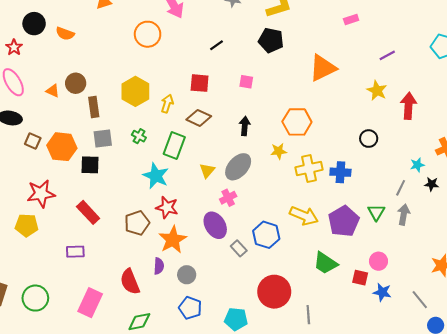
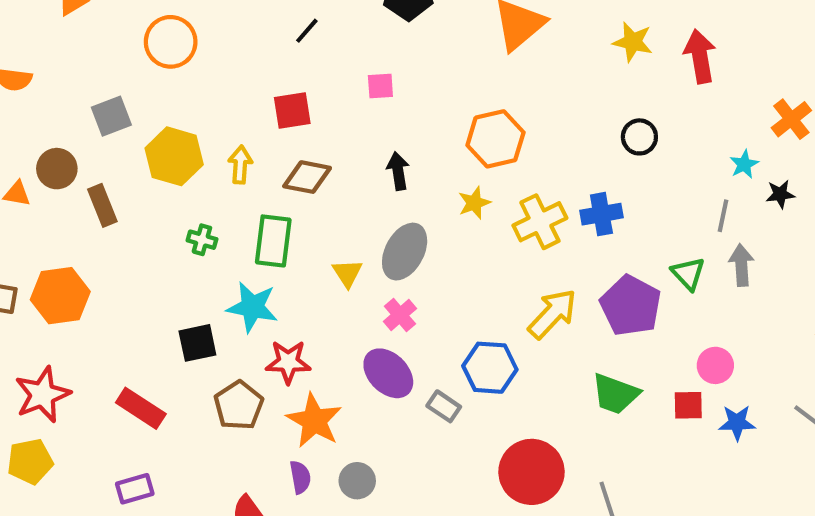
gray square: (103, 138) -> (111, 116), moved
black square: (90, 165) -> (197, 343), moved
yellow arrow: (304, 216) -> (552, 314), turned -56

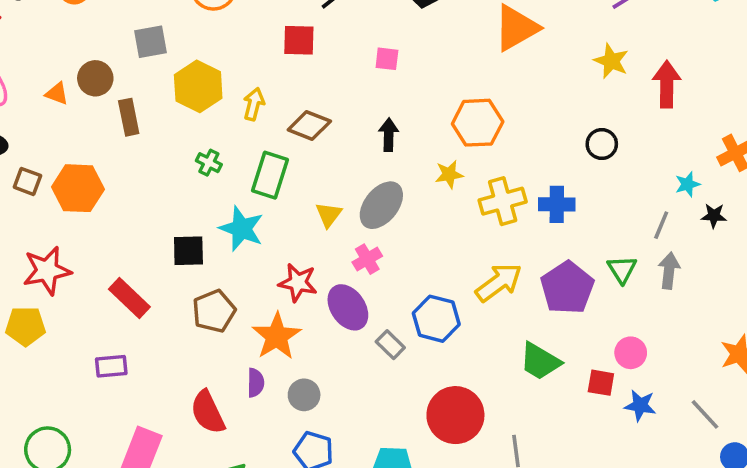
red square: (292, 110) -> (299, 40), moved
red star: (288, 362) -> (298, 283), moved

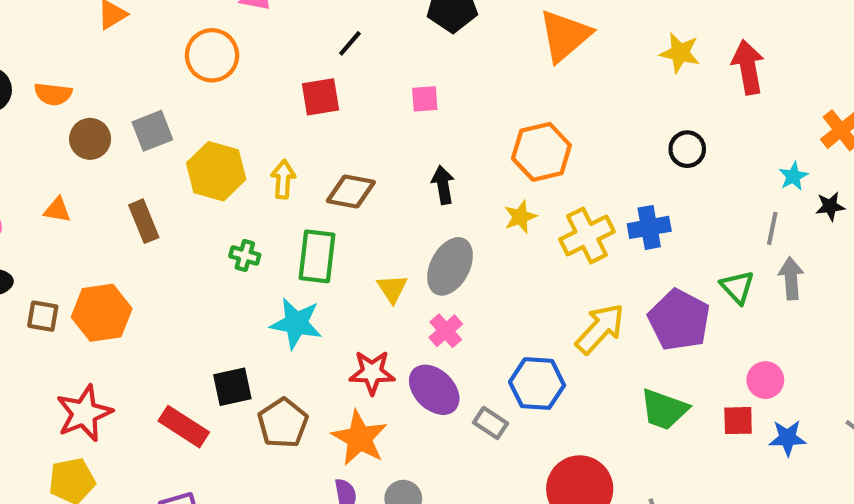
brown circle: (95, 78) -> (90, 139), moved
black square: (188, 251) -> (232, 387), moved

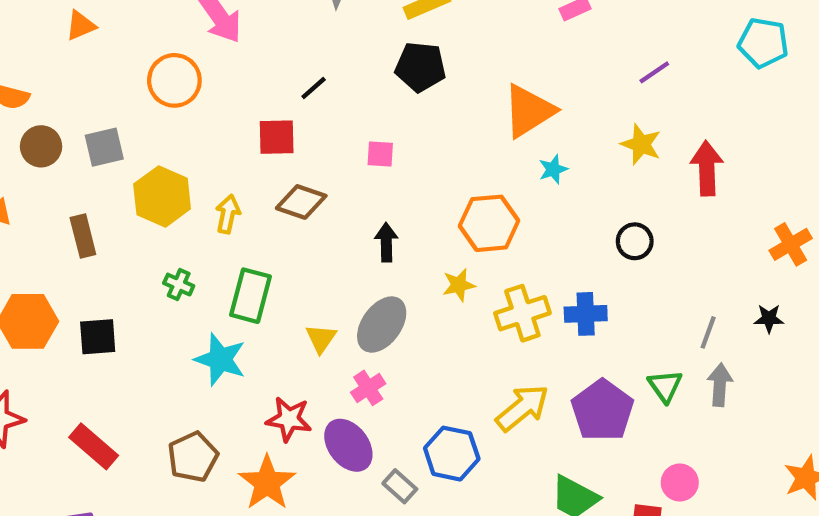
cyan star: (793, 176) -> (553, 169), moved
brown diamond: (351, 192) -> (301, 202), moved
black square: (232, 387) -> (98, 337), moved

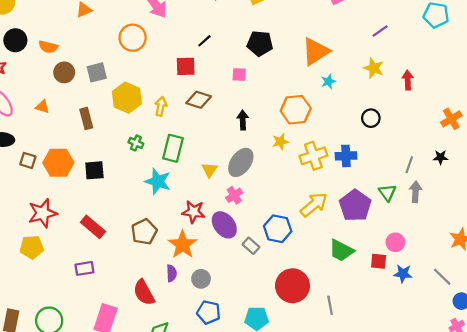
black pentagon: (420, 67) -> (260, 43), moved
red arrow: (707, 168) -> (408, 80), size x0.7

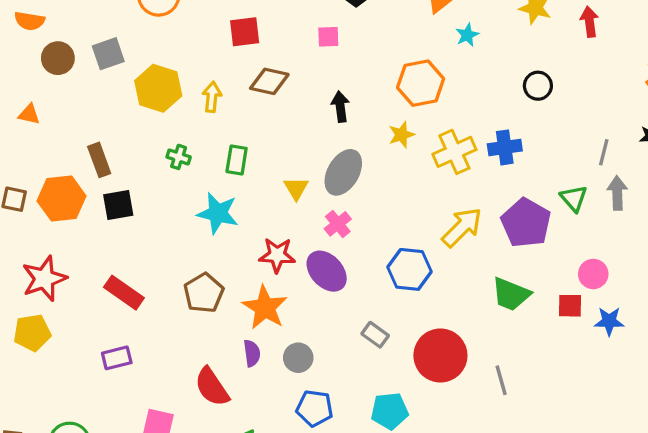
brown rectangle: (86, 118) -> (99, 160), moved
green rectangle: (173, 148) -> (237, 160), size x0.7
gray rectangle: (251, 246) -> (375, 335), moved

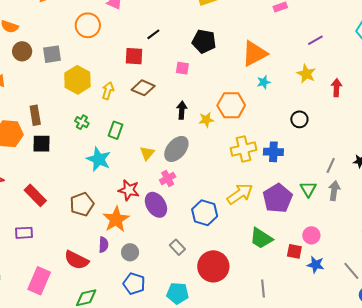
yellow star: (401, 135) -> (206, 120), moved
gray line: (501, 380) -> (263, 288), moved
red semicircle: (212, 387) -> (76, 260), turned -40

